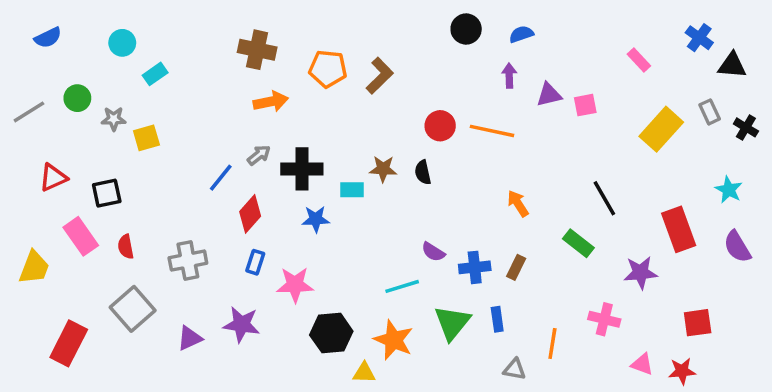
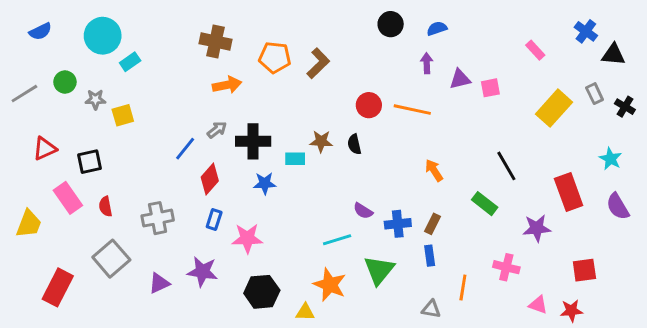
cyan circle: (122, 43) -> (103, 36), size x1.6
blue rectangle: (497, 319) -> (430, 256), moved
black hexagon: (331, 333) -> (262, 292), moved

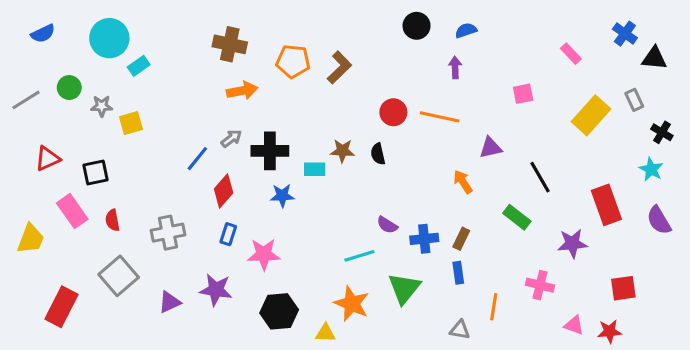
purple triangle: (460, 79) -> (491, 148), moved
black cross: (625, 107) -> (662, 132), moved

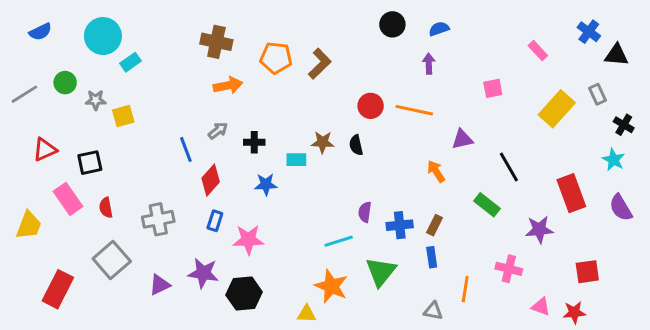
black cross: (270, 151) -> (254, 142), size x0.6
blue line: (197, 159) -> (186, 149), turned -60
purple semicircle: (387, 225) -> (365, 212), turned 66
black hexagon: (279, 311) -> (244, 294), moved

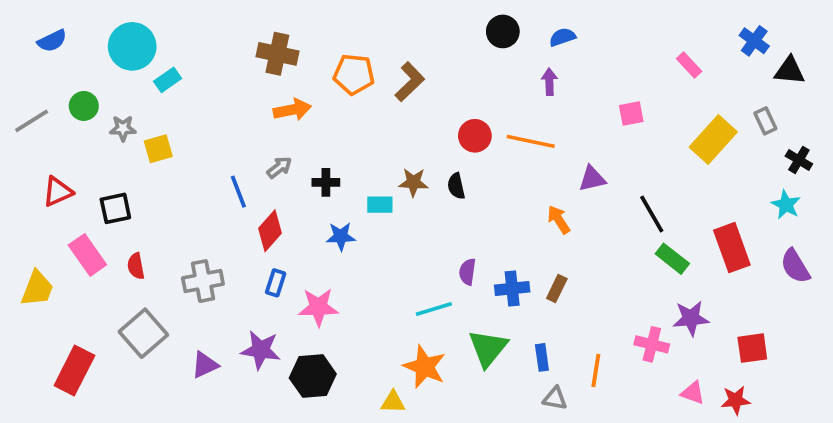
green rectangle: (487, 205) -> (672, 259), moved
purple star: (539, 230) -> (691, 318), moved
blue rectangle: (432, 257) -> (542, 357), moved

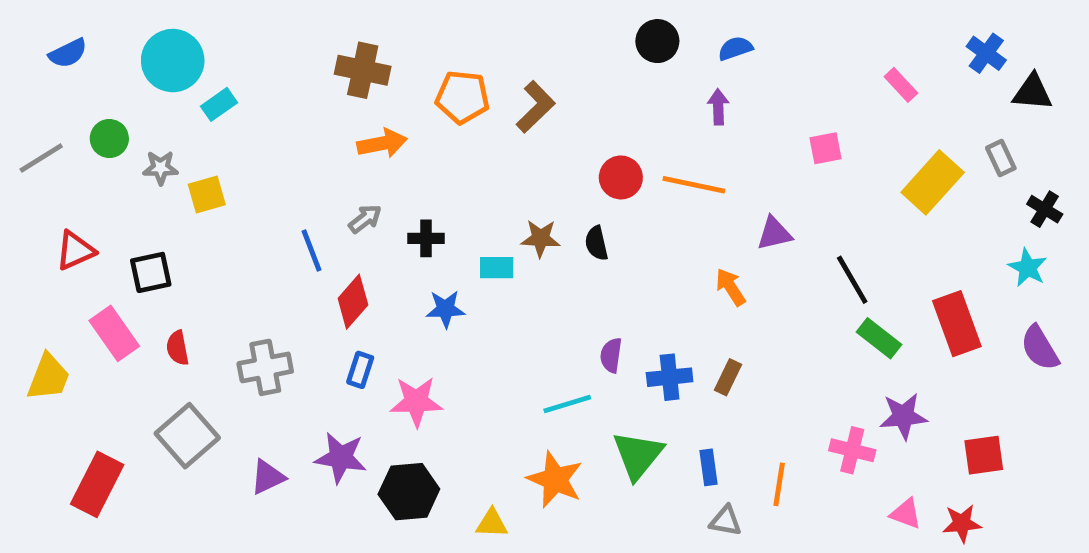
yellow triangle: (393, 402) -> (492, 523), moved

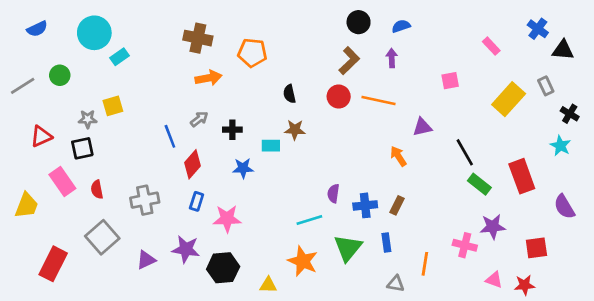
brown L-shape: (536, 107) -> (349, 61), moved
gray star: (160, 168) -> (88, 119), moved
black semicircle: (596, 243) -> (289, 94), moved
purple semicircle: (1040, 348) -> (564, 207), moved
blue rectangle: (709, 467) -> (386, 243), moved

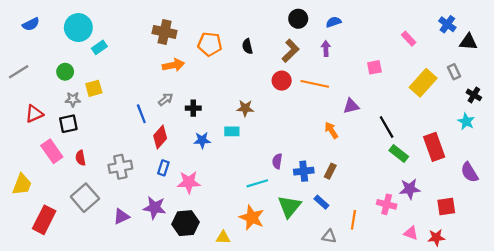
green circle: (60, 75) -> (65, 72), moved
black semicircle: (289, 94) -> (247, 46), moved
cyan rectangle: (271, 146) -> (232, 131), moved
yellow trapezoid: (27, 205) -> (22, 184), moved
blue rectangle: (386, 243) -> (321, 202), turned -40

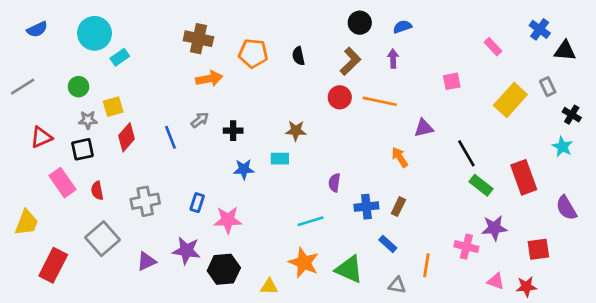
red diamond: (160, 137) -> (127, 137), moved
purple semicircle: (277, 161) -> (334, 183), moved
green triangle: (289, 207) -> (349, 269), moved, turned -45

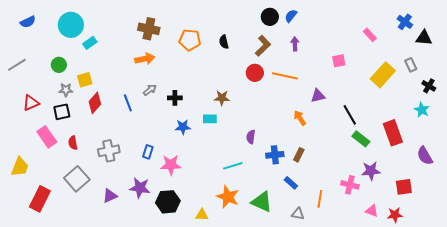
blue semicircle: (402, 27) -> (291, 16), moved, turned -32
orange arrow: (209, 79) -> (145, 59), moved

